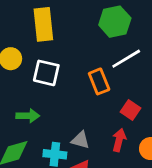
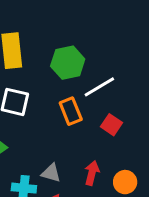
green hexagon: (115, 22) -> (68, 63), moved
red square: (130, 110) -> (111, 125), moved

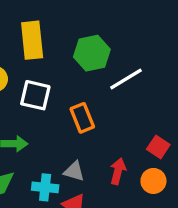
orange rectangle: (71, 111) -> (82, 118), moved
red square: (111, 125) -> (158, 147), moved

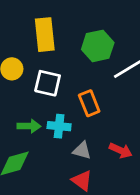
red arrow: (118, 171) -> (121, 150), turned 100
cyan cross: (45, 187) -> (59, 126), moved

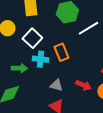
white square: (48, 83) -> (32, 38), turned 30
cyan cross: (59, 126) -> (40, 59), moved

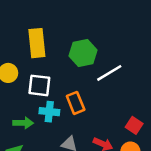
white square: (32, 38) -> (39, 85), turned -36

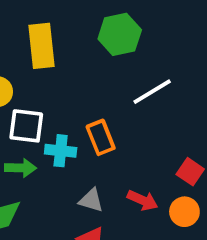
green hexagon: (83, 53) -> (120, 34), moved
white square: (39, 85) -> (26, 126), moved

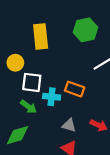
orange rectangle: (101, 137) -> (75, 89), turned -48
green arrow: (21, 168) -> (29, 107), turned 35

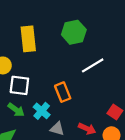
orange rectangle: (75, 89) -> (63, 92), turned 48
cyan cross: (52, 97) -> (42, 111), moved, turned 35

